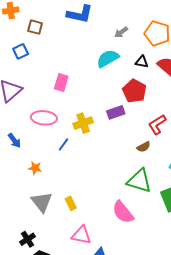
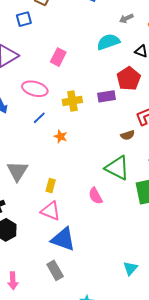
blue line: (63, 144) -> (39, 118), moved
orange star: (35, 168) -> (61, 136), moved
yellow rectangle: (71, 203) -> (51, 186), moved, turned 32
pink semicircle: (123, 212) -> (96, 196), size x0.7

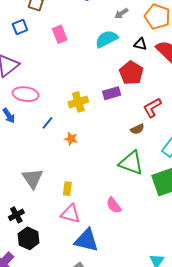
pink rectangle: (58, 57) -> (60, 34), moved, turned -42
pink ellipse: (35, 89) -> (26, 94), moved
pink semicircle: (96, 196) -> (114, 205), moved

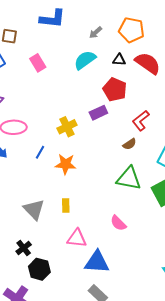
orange star: (71, 139) -> (66, 164), size x1.5
yellow rectangle: (67, 189) -> (66, 205), moved

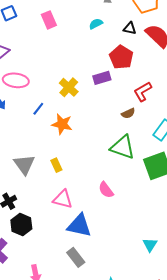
cyan semicircle: (85, 60) -> (96, 24), size x0.6
yellow cross: (67, 127) -> (69, 87), turned -30
yellow rectangle: (66, 205) -> (56, 165), turned -32

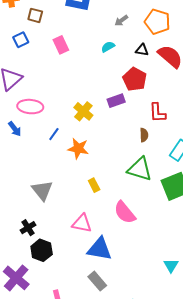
red L-shape: (143, 92) -> (157, 113), turned -60
brown semicircle: (128, 113) -> (144, 135), turned -64
yellow rectangle: (56, 165) -> (94, 185), moved
pink semicircle: (106, 190) -> (125, 212), size x1.4

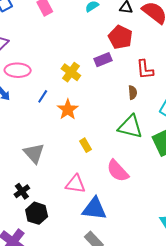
orange star: (78, 148) -> (68, 109), turned 30

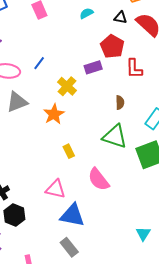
red L-shape: (145, 69) -> (134, 69), moved
yellow cross: (71, 72) -> (67, 86), moved
blue line: (43, 96) -> (39, 63), moved
gray triangle: (34, 153) -> (17, 102), moved, turned 45

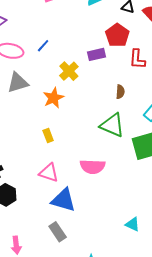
yellow rectangle: (69, 151) -> (48, 136), moved
pink semicircle: (99, 179) -> (93, 167), turned -55
cyan triangle: (143, 234) -> (133, 224), turned -42

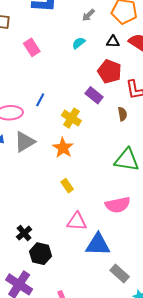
purple rectangle: (96, 54) -> (94, 95), turned 66
brown semicircle: (120, 92) -> (122, 114), moved
gray rectangle: (58, 232) -> (120, 273), moved

